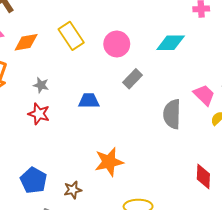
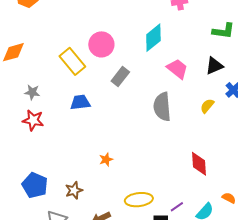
yellow rectangle: (71, 36) -> (72, 61), moved
cyan diamond: (171, 43) -> (153, 38), turned -32
pink trapezoid: (204, 95) -> (177, 69), moved
orange star: (109, 162) -> (106, 159), size x0.5

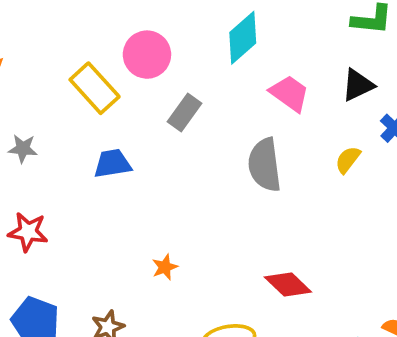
red star: (33, 120) -> (28, 232), moved
red diamond: (199, 164) -> (288, 284), moved, turned -40

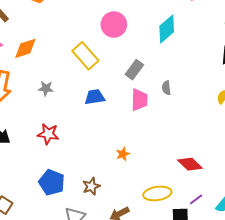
pink circle: (147, 55) -> (114, 25), moved
pink trapezoid: (289, 93) -> (139, 100), moved, turned 55
gray semicircle: (265, 165) -> (166, 88), moved, size x0.5

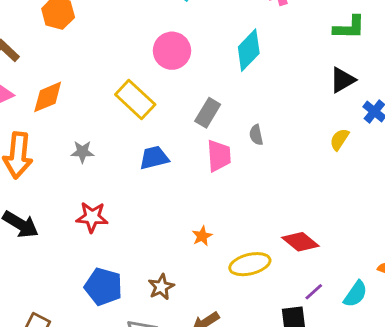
yellow ellipse: (157, 193) -> (250, 264), moved

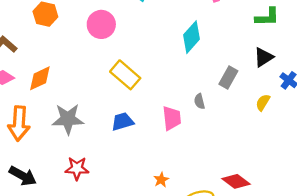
pink circle: (172, 51) -> (101, 24), moved
yellow rectangle: (135, 100) -> (125, 75), moved
gray rectangle: (208, 113) -> (228, 77), moved
gray star: (82, 152) -> (68, 119), size x1.8

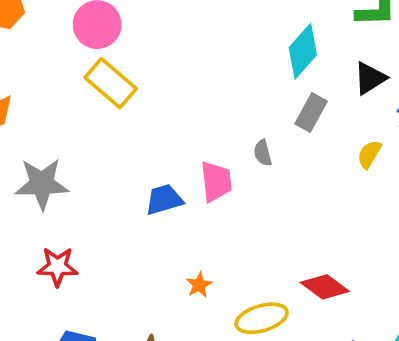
cyan diamond: (191, 37) -> (303, 51), moved
yellow rectangle: (125, 75) -> (111, 83), moved
blue trapezoid: (122, 122) -> (164, 200), moved

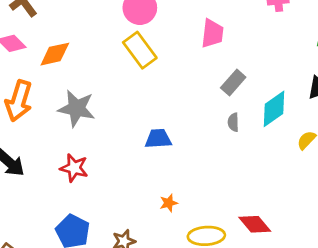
cyan diamond: (303, 51) -> (274, 109), moved
gray rectangle: (311, 113) -> (233, 83), moved
pink trapezoid: (216, 181) -> (212, 33), moved

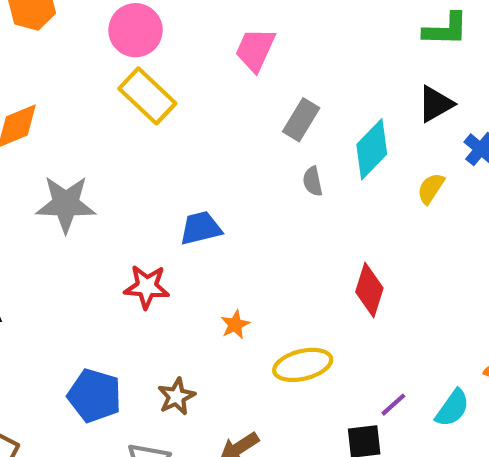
pink trapezoid: (212, 33) -> (255, 50), turned -152
red star: (74, 168) -> (147, 287), moved
red diamond: (255, 224) -> (369, 290), moved, turned 68

